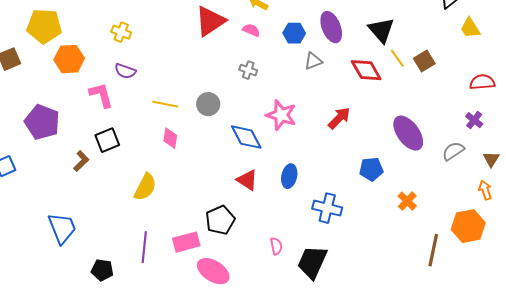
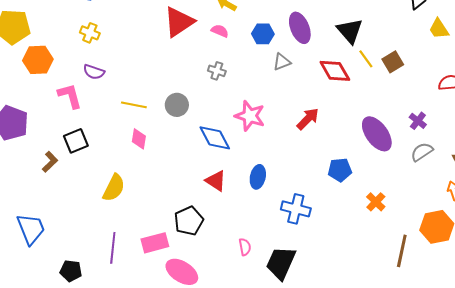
purple cross: (474, 120) -> (418, 121), moved

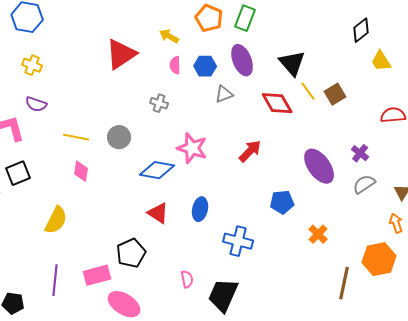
pink semicircle: (220, 31) -> (175, 65), moved, turned -114
blue diamond: (215, 138) -> (157, 170), turned -52

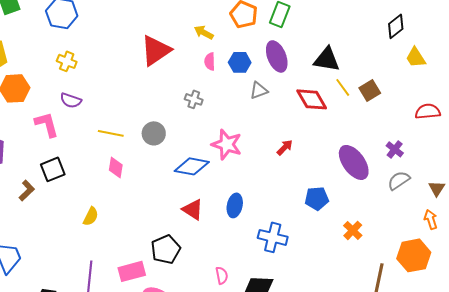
black triangle: (292, 63) -> (327, 59), turned -40
red arrow: (250, 151) -> (285, 147), size x0.7
yellow semicircle: (56, 220) -> (91, 216), size x0.7

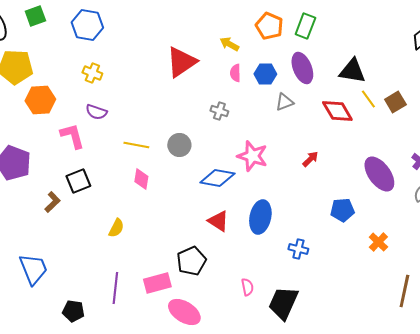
blue ellipse: (235, 205) -> (260, 217), size x1.4
blue cross: (273, 237) -> (298, 249), size x0.7

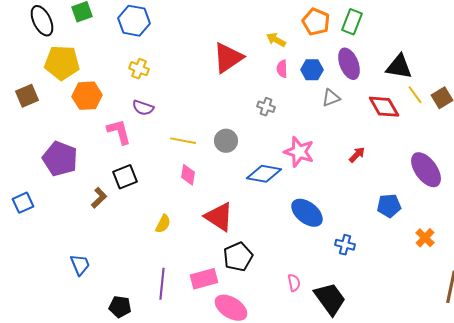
blue ellipse: (260, 217) -> (307, 213), turned -64
red triangle: (218, 221) -> (219, 217), moved, size x1.4
blue trapezoid: (33, 269) -> (80, 265), size x0.7
black trapezoid: (283, 303) -> (330, 299), turned 120

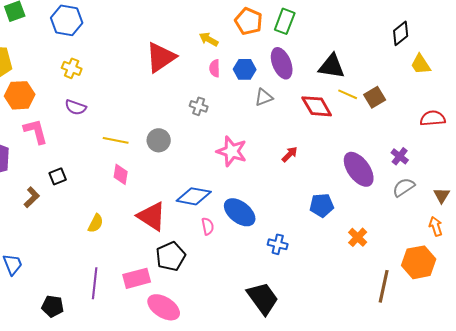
yellow line: (415, 95) -> (348, 94), turned -30
pink L-shape: (119, 132) -> (36, 131), moved
blue diamond: (264, 174) -> (194, 196), moved
black square: (125, 177) -> (58, 176), size x0.7
pink semicircle: (294, 283) -> (208, 226), moved

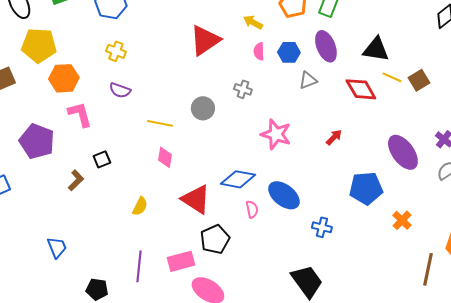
gray circle: (159, 140) -> (203, 108), moved
blue pentagon: (322, 205) -> (366, 188), size x1.4

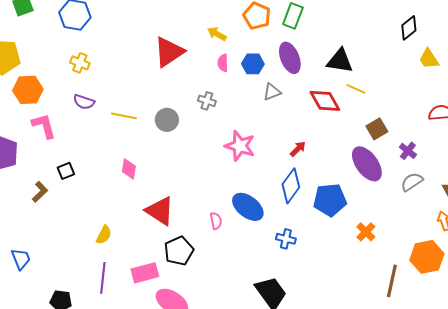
brown square: (419, 80) -> (377, 129), moved
yellow line: (160, 123) -> (124, 116), moved
blue diamond: (238, 179) -> (291, 186), moved, turned -64
yellow semicircle: (140, 206) -> (104, 235), moved

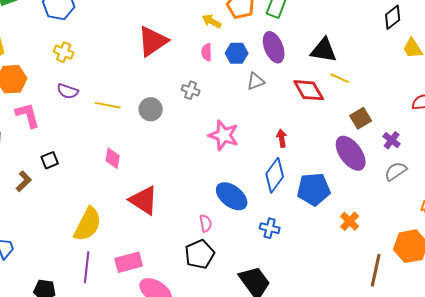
yellow arrow: (217, 34) -> (212, 21), moved
red arrow: (298, 149) -> (282, 138), turned -54
pink semicircle: (216, 221) -> (206, 223), moved
yellow semicircle: (104, 235) -> (88, 224), size x1.8
black pentagon: (179, 251) -> (200, 254), moved

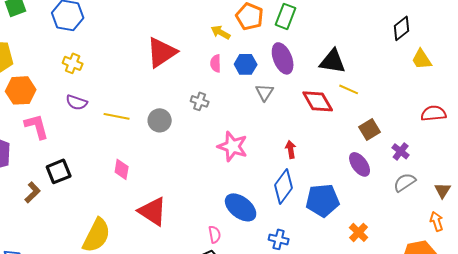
gray triangle: (256, 81) -> (265, 92), turned -36
purple ellipse: (351, 153) -> (360, 164), size x0.7
black square: (50, 160) -> (59, 171), size x1.4

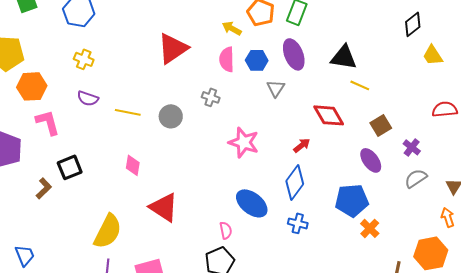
pink semicircle: (216, 63) -> (227, 59), size x1.4
red diamond: (318, 101) -> (329, 115), moved
red arrow: (291, 149) -> (302, 145), turned 60
blue pentagon: (323, 200) -> (352, 200), moved
blue cross: (279, 239) -> (298, 223), moved

